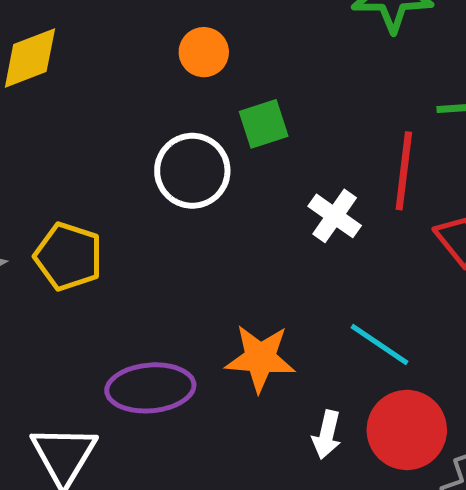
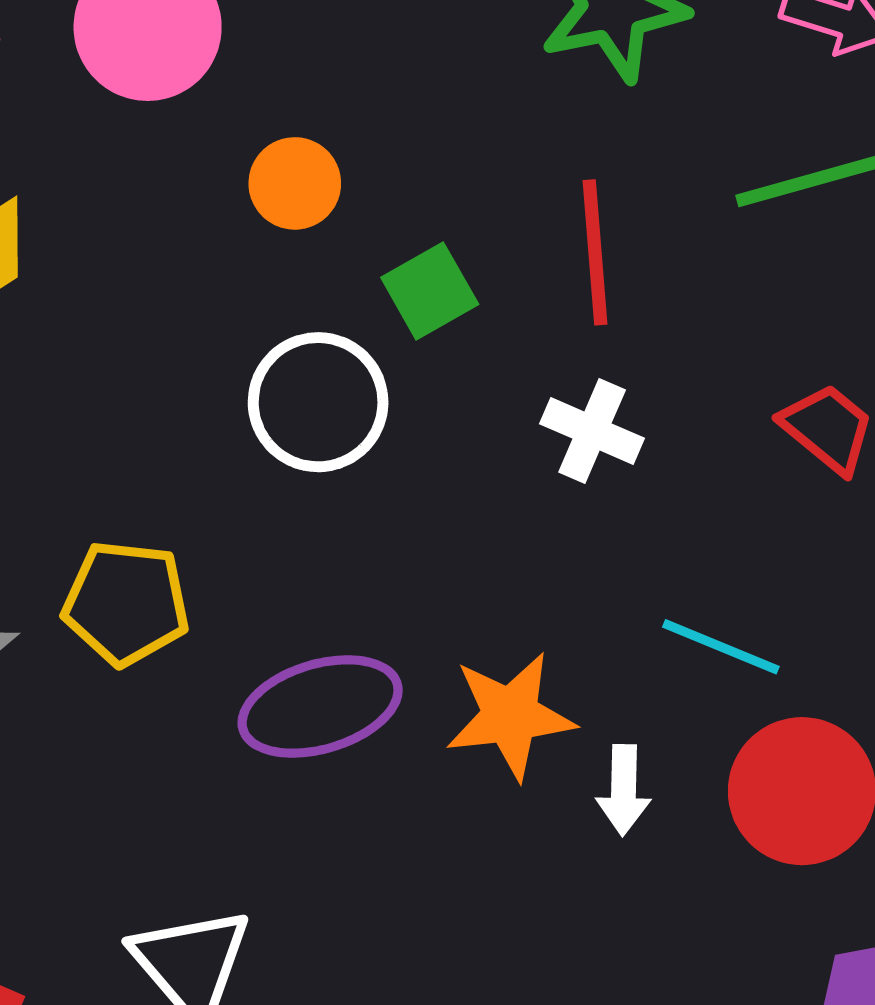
red line: (404, 171) -> (595, 252), moved
purple ellipse: (150, 388) -> (320, 706), moved
white arrow: (327, 435) -> (624, 790), moved

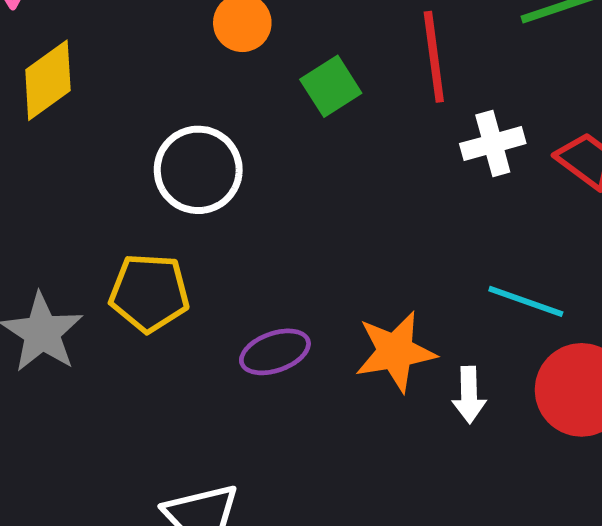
white circle: (318, 402) -> (198, 170), moved
white cross: (592, 431) -> (493, 144), moved, turned -36
purple ellipse: (320, 706) -> (275, 352), size x0.7

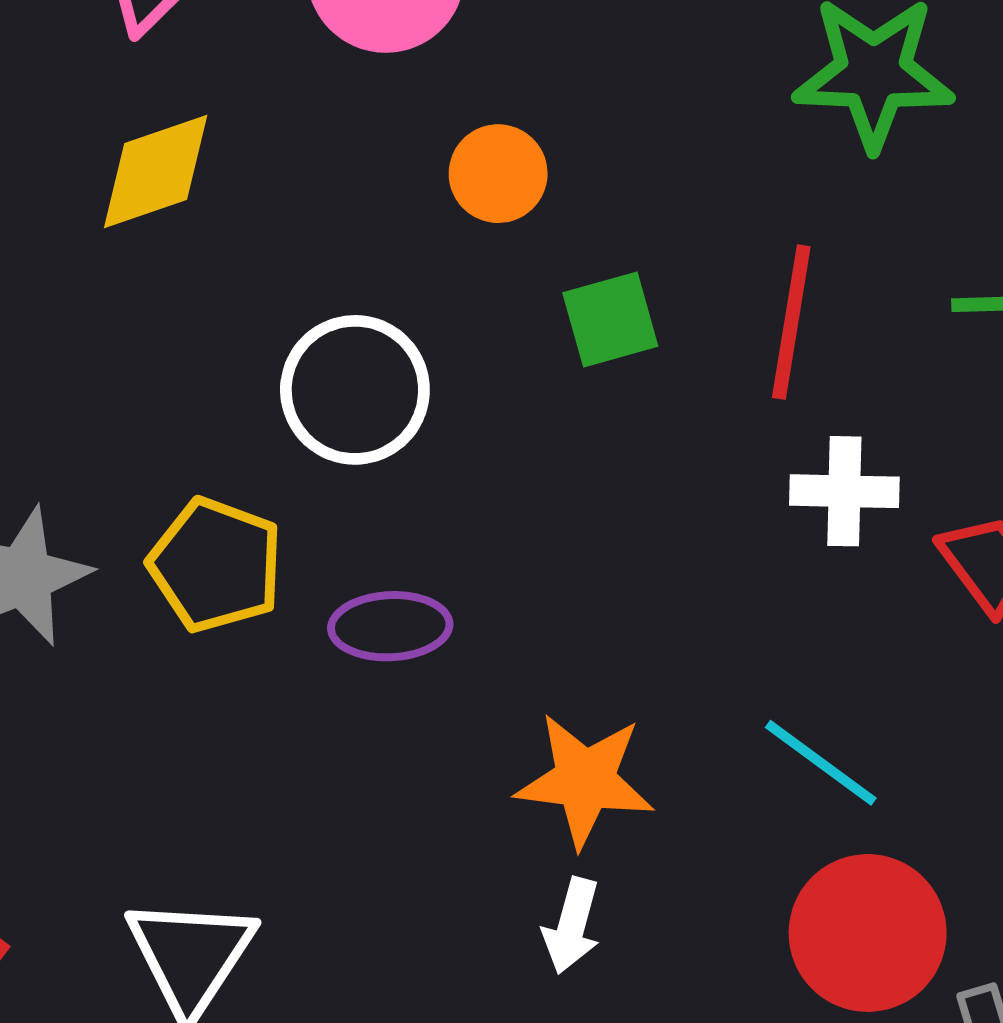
purple ellipse: (275, 352) -> (390, 626), moved
white arrow: (469, 395) -> (572, 926), moved

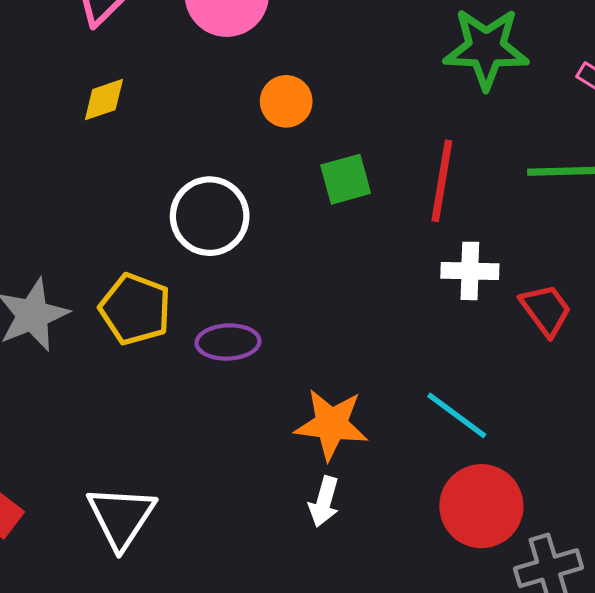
yellow diamond: (156, 171) -> (104, 100), size x0.7

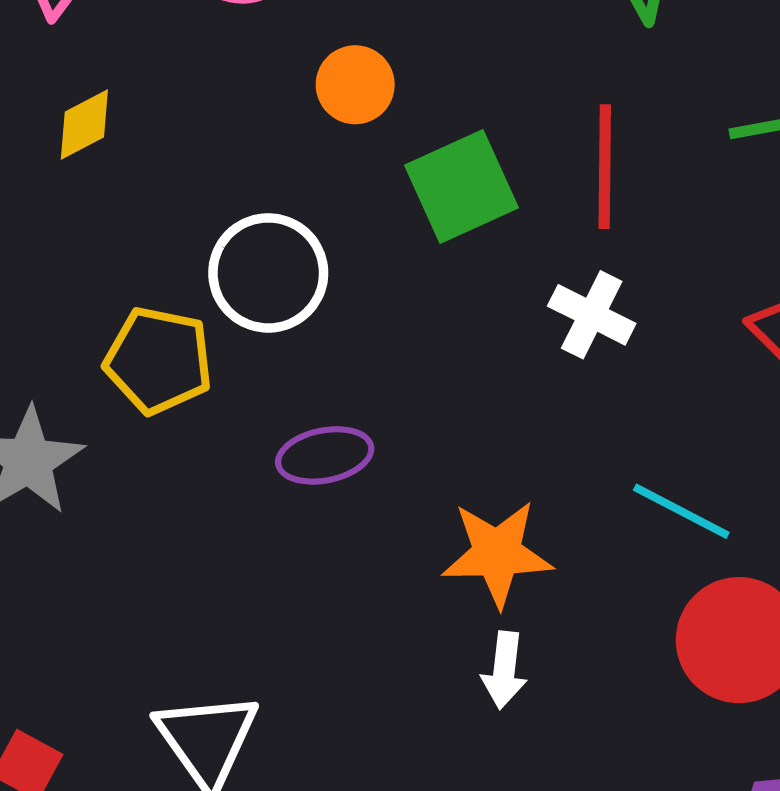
green square: (346, 179) -> (462, 186), size x1.4
white cross: (470, 271) -> (592, 315), moved, turned 34
yellow pentagon: (135, 309) -> (158, 360), moved

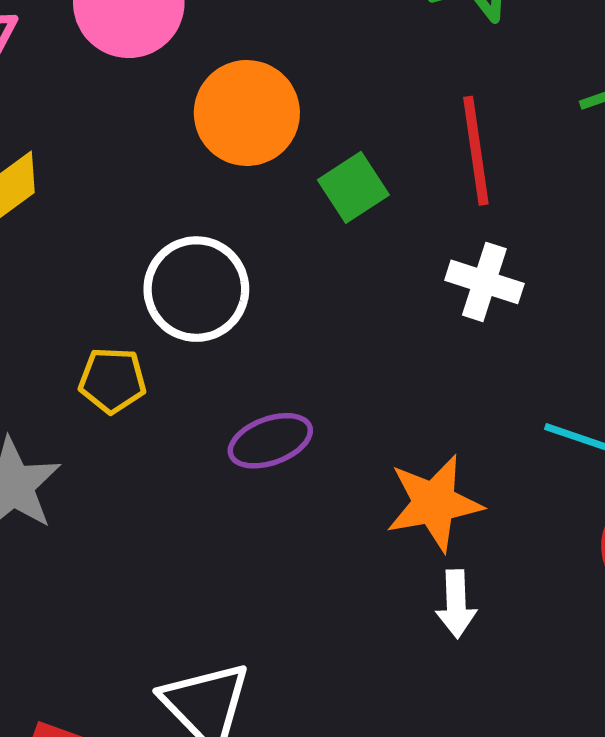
orange circle: (355, 85) -> (247, 113), size x1.5
green square: (462, 186) -> (353, 187), size x0.7
yellow pentagon: (158, 360) -> (112, 380), size x0.7

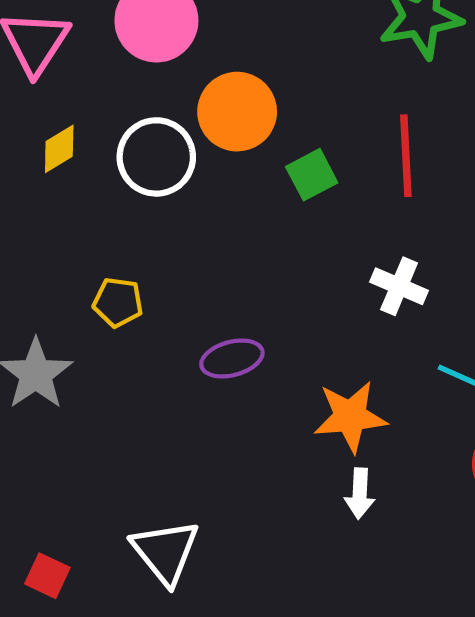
white cross: (484, 282) -> (399, 286), moved
white circle: (196, 289) -> (156, 157), moved

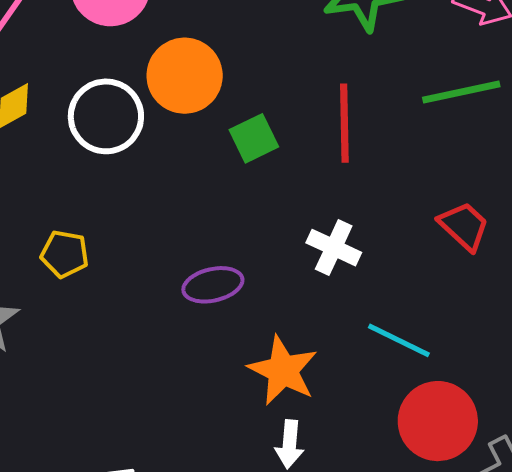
purple ellipse: (232, 358) -> (213, 285), moved
orange star: (350, 417) -> (283, 370), turned 30

